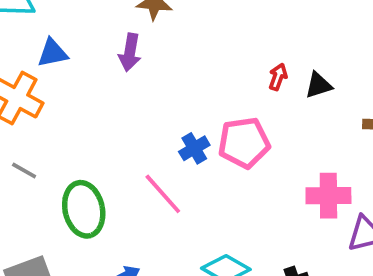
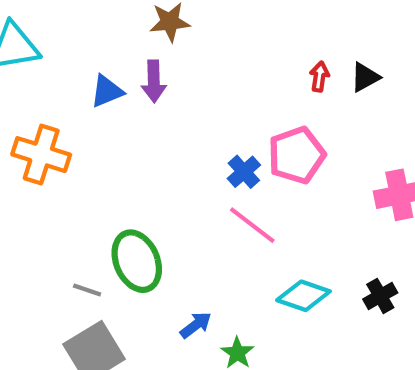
blue triangle: (53, 53) -> (107, 91), moved
gray line: (24, 170) -> (87, 290), moved
pink line: (163, 194) -> (252, 225), moved

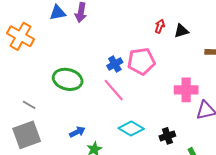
green ellipse: (137, 261) -> (68, 79), moved, turned -64

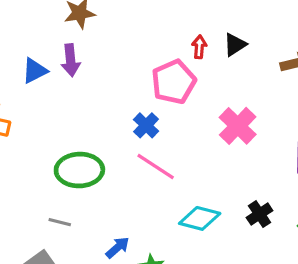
pink pentagon: (141, 61) -> (174, 82), moved
pink cross: (186, 90) -> (238, 126), moved, turned -30
gray line: (29, 105) -> (60, 222), moved

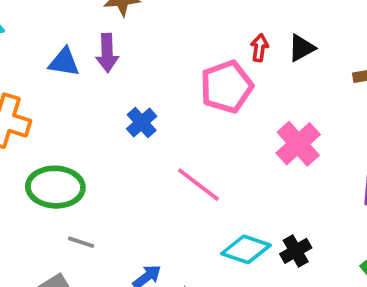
blue triangle: (35, 71) -> (64, 62), turned 32
blue cross: (146, 125) -> (142, 123), moved
green ellipse: (79, 170) -> (55, 187), moved
black cross: (259, 214) -> (296, 251), moved

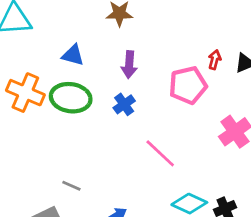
purple arrow: (107, 53) -> (129, 65), moved
green ellipse: (55, 187) -> (71, 98), moved

